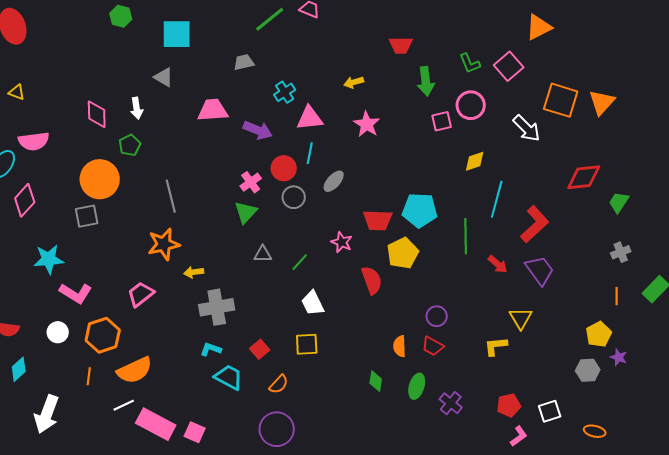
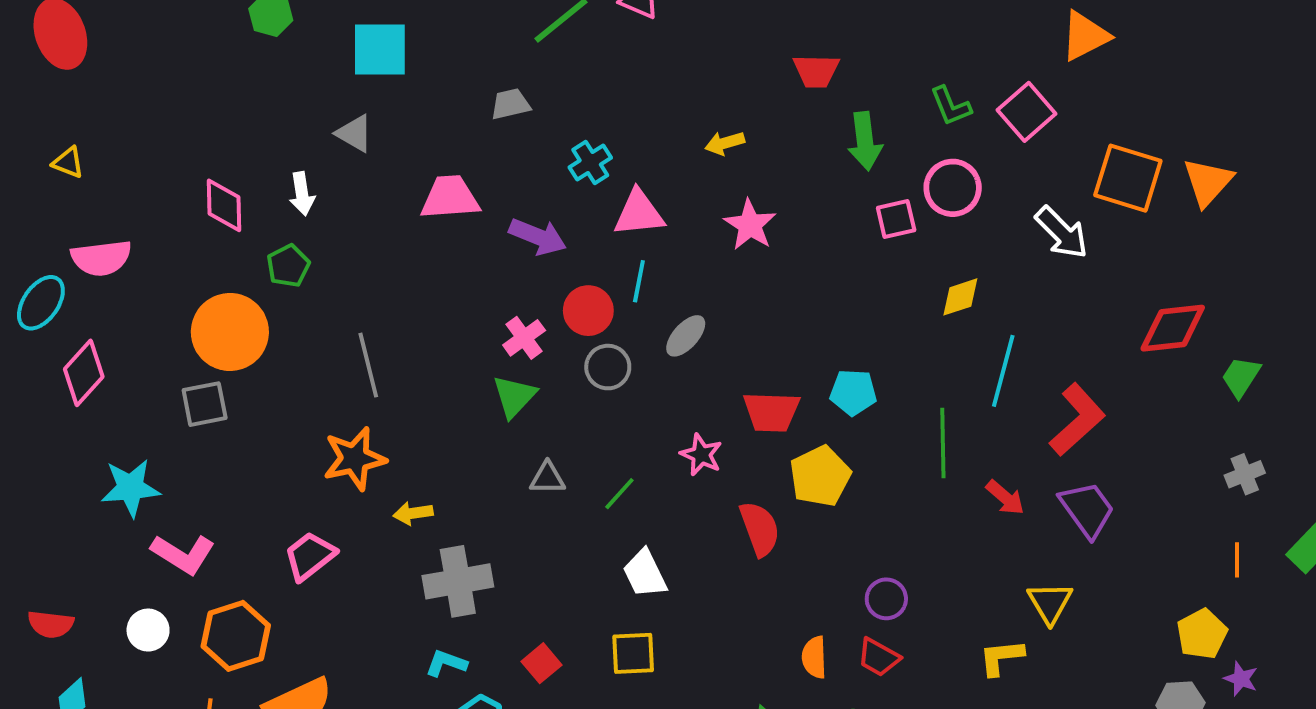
cyan pentagon: (420, 210) -> (853, 392), size x0.7

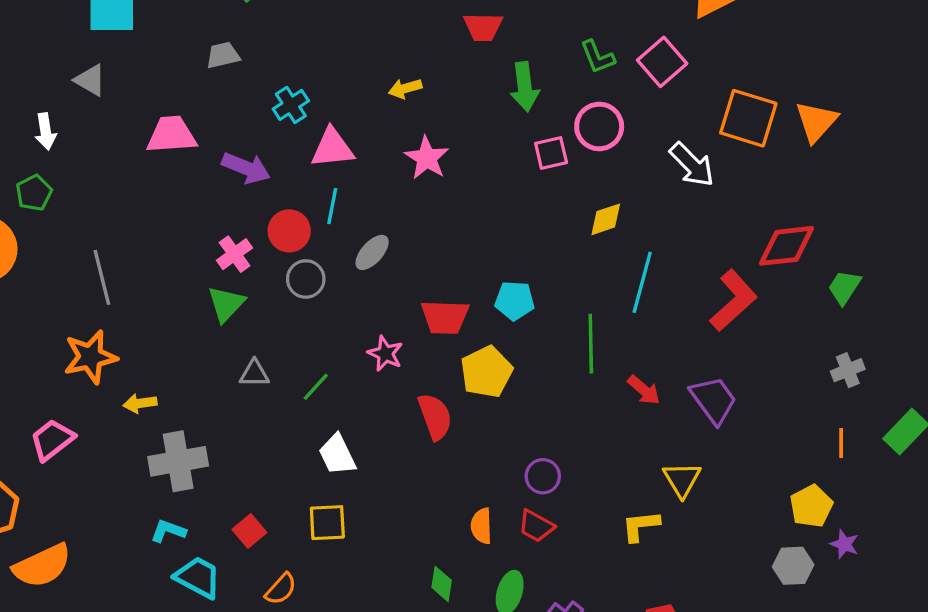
red L-shape: (1077, 420) -> (733, 301), moved

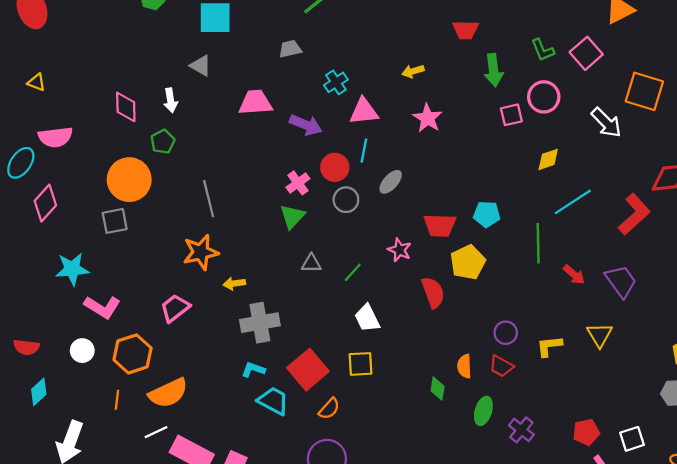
cyan line: (642, 282) -> (573, 202), turned 42
yellow L-shape: (641, 526) -> (549, 346), moved
red square: (249, 531) -> (308, 370), size x1.8
green diamond: (442, 584) -> (438, 389), moved

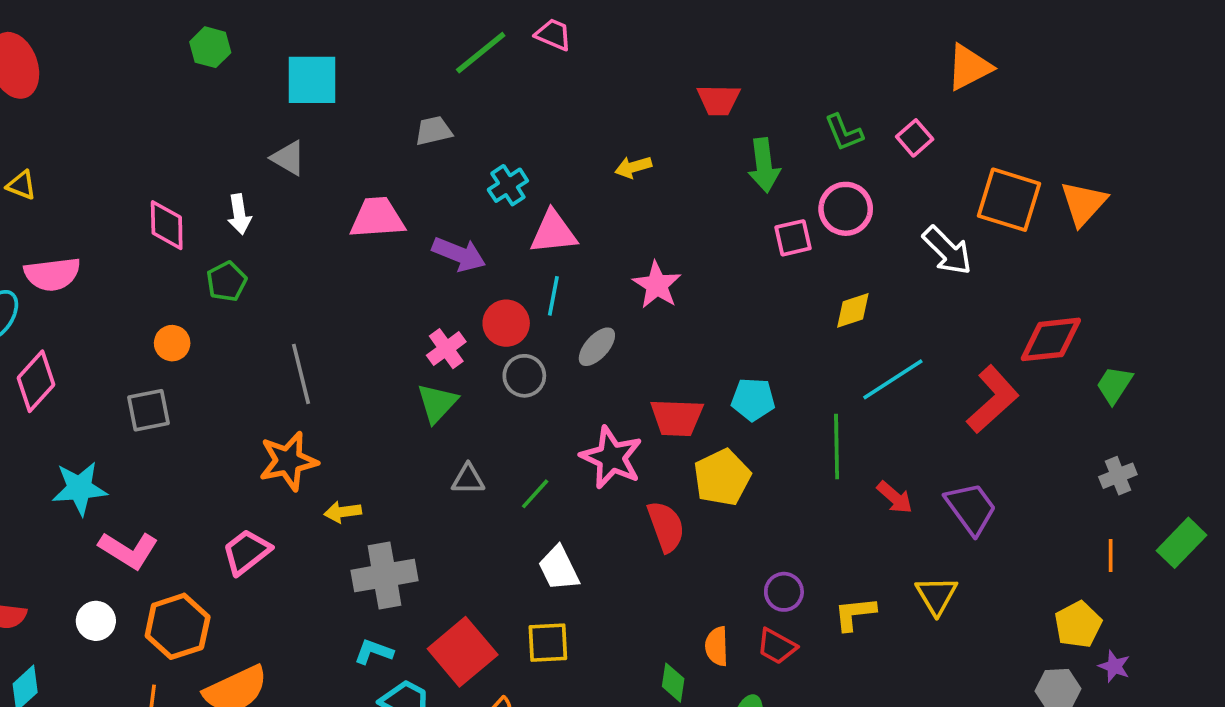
pink square: (586, 53) -> (915, 138), size x0.7
pink star: (428, 118) -> (657, 285), moved
orange circle: (129, 180) -> (172, 343), size x0.5
pink star: (400, 250) -> (611, 457), size x1.6

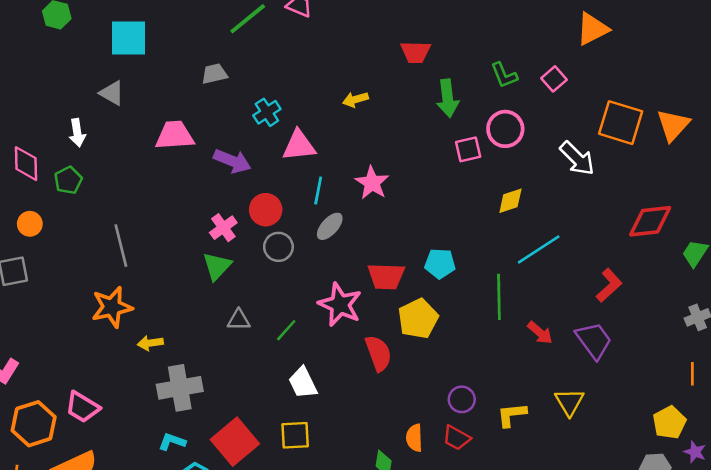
pink diamond: (167, 225) -> (26, 164), moved
cyan line: (553, 296) -> (318, 190), moved
red L-shape: (993, 399) -> (609, 285), moved, size x0.7
pink trapezoid: (247, 552) -> (82, 407), moved, turned -111

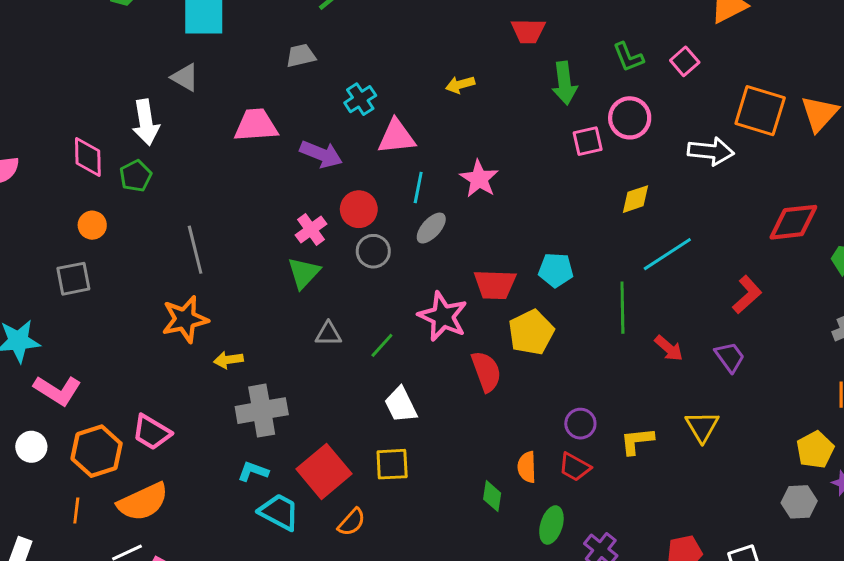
white arrow: (77, 133) -> (146, 122), size x1.4
white arrow: (577, 158) -> (711, 151), turned -39
purple trapezoid: (594, 340) -> (730, 357), size x0.7

